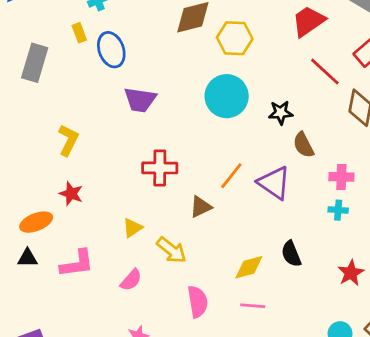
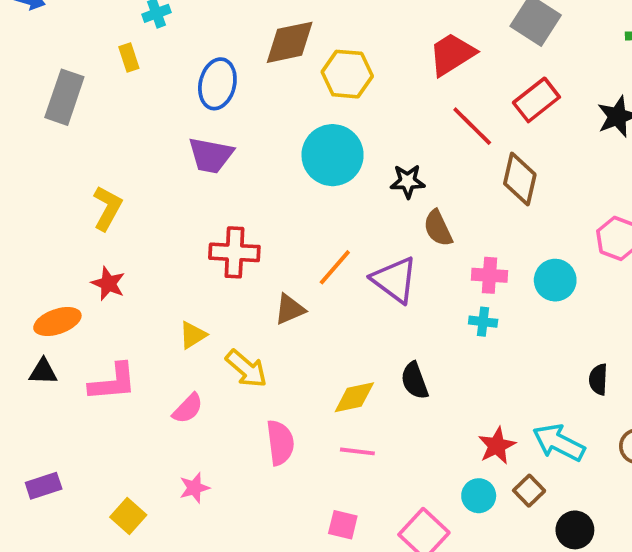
blue ellipse: (111, 50) -> (217, 84), moved, turned 32
red star: (351, 273) -> (497, 446), moved

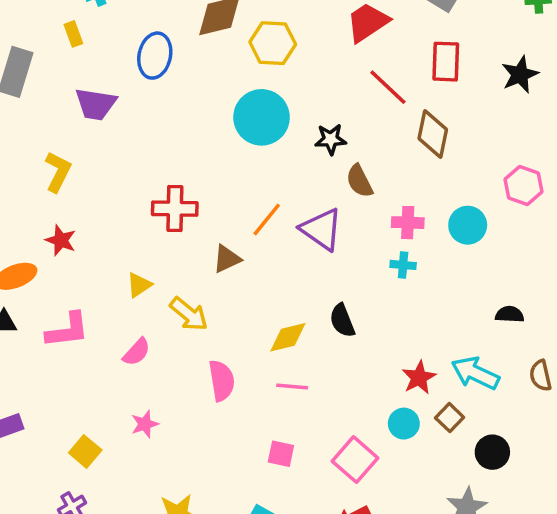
red rectangle: (536, 100) -> (446, 62), turned -48
purple trapezoid: (211, 155) -> (96, 104), moved
black semicircle: (598, 379) -> (510, 314), turned 92

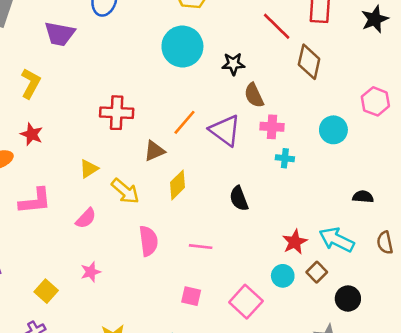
pink cross: (408, 223) -> (272, 127), moved
yellow diamond: (288, 337) -> (178, 185), moved, turned -32

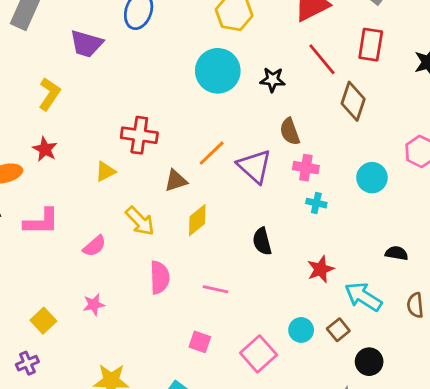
black star: (233, 64) -> (273, 80), moved
yellow triangle: (89, 169) -> (105, 172), moved
red star: (295, 242) -> (321, 269), moved

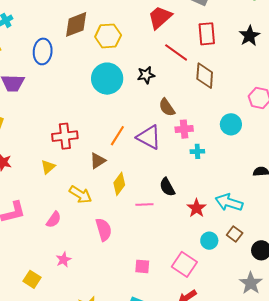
red star: (321, 269) -> (197, 208), moved
pink line: (215, 289) -> (144, 204), moved
cyan arrow: (363, 297) -> (229, 202), moved

